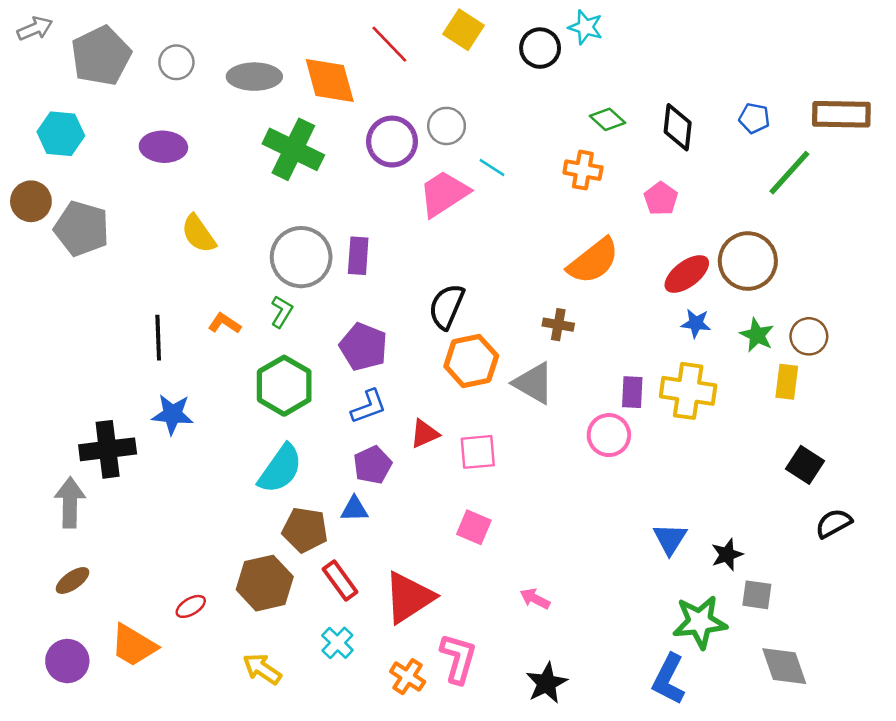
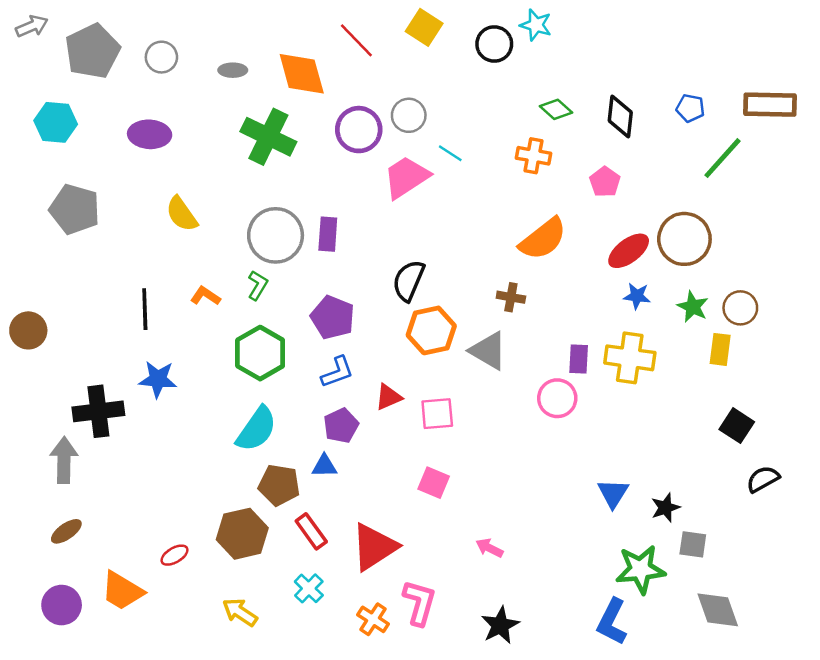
gray ellipse: (254, 77) -> (233, 70), size x0.6
brown circle: (31, 201) -> (28, 330), moved

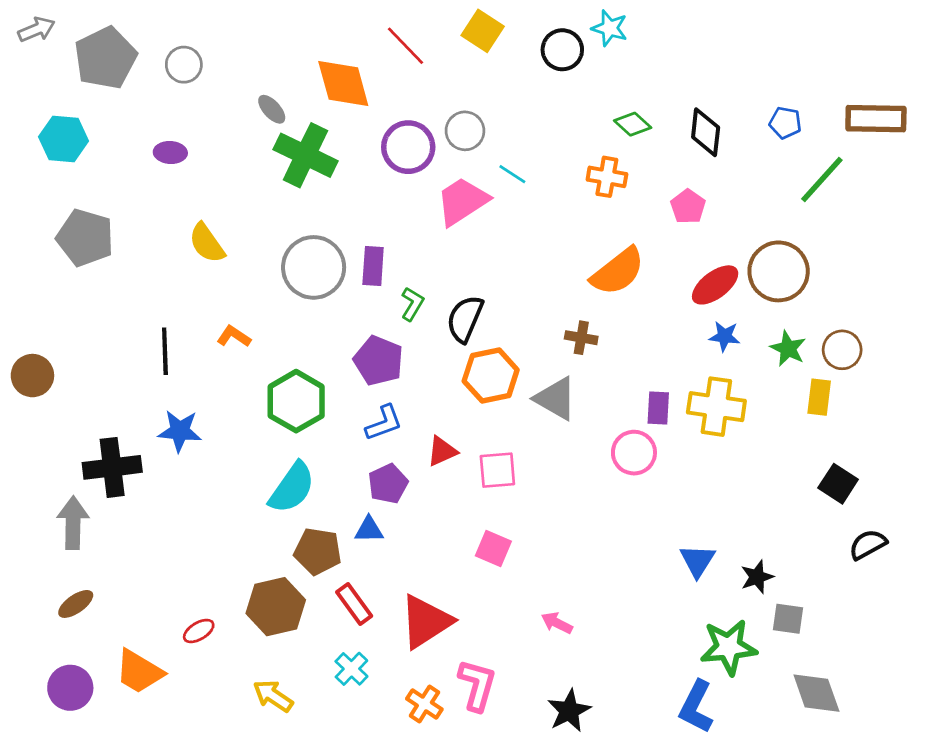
gray ellipse: (233, 70) -> (272, 109), moved, turned 48
purple ellipse: (150, 134) -> (170, 152), size x0.7
green L-shape: (258, 285) -> (412, 304), moved

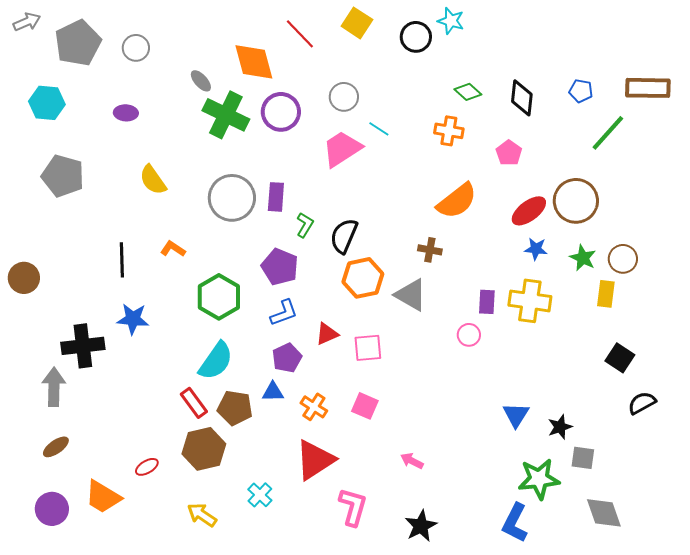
purple circle: (408, 147) -> (281, 112), moved
pink circle: (634, 453) -> (469, 335), size x0.7
red rectangle: (354, 604) -> (194, 403), moved
orange cross: (424, 704) -> (314, 407), moved

